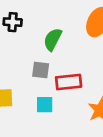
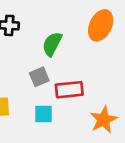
gray square: (41, 70) -> (39, 77), turned -30

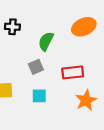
orange ellipse: (101, 25) -> (84, 27), turned 40
red rectangle: (69, 90) -> (73, 72), moved

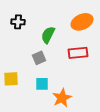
red rectangle: (73, 72) -> (78, 53), moved
orange star: (86, 100) -> (62, 98), moved

